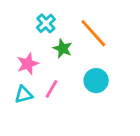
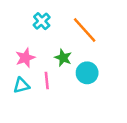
green star: (63, 48) -> (63, 58), moved
pink line: (51, 89) -> (47, 80), turned -36

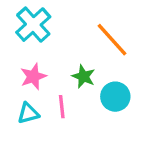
cyan cross: (42, 21) -> (33, 25), moved, size x1.5

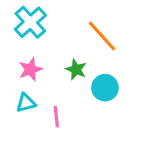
pink line: (62, 107) -> (56, 117), moved

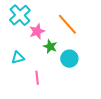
pink star: (30, 69) -> (37, 31), moved
cyan triangle: (26, 103) -> (18, 58), moved

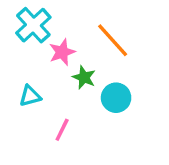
pink line: (37, 78) -> (62, 130), turned 32

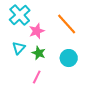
green star: (84, 77) -> (39, 53), moved
cyan triangle: (30, 96) -> (19, 48), moved, turned -32

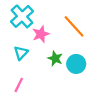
green star: (39, 53) -> (55, 58), moved
pink line: (37, 77) -> (19, 85), moved

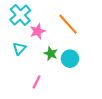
pink line: (19, 85) -> (36, 82), moved

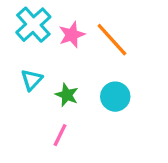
pink star: (38, 31) -> (72, 35), moved
green star: (51, 54) -> (67, 95), moved

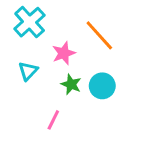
pink star: (72, 35) -> (64, 53), moved
green star: (67, 95) -> (71, 84), moved

